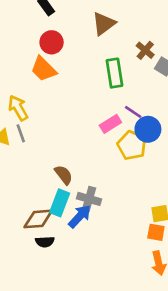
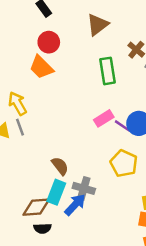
purple line: (133, 112) -> (123, 126), moved
yellow pentagon: (132, 145) -> (124, 163), moved

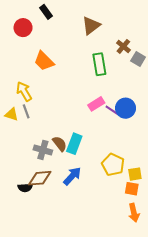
red circle: (49, 42) -> (23, 28), moved
yellow pentagon: (124, 163) -> (113, 165), moved
gray cross: (84, 188) -> (43, 150), moved
cyan rectangle: (56, 192) -> (74, 144), moved
black semicircle: (43, 228) -> (25, 188), moved

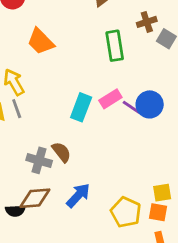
brown cross: (123, 46) -> (147, 22), turned 32
cyan rectangle: (74, 144) -> (81, 107), moved
yellow pentagon: (113, 165) -> (126, 212), moved

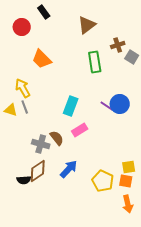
pink rectangle: (110, 99) -> (80, 130), moved
brown diamond: (35, 198) -> (38, 171), turned -30

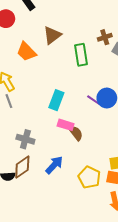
brown triangle: (87, 25) -> (52, 35), moved
pink rectangle: (80, 130) -> (66, 125), turned 49
brown semicircle: (57, 138) -> (76, 133), moved

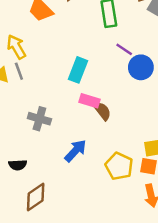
purple line: (93, 100) -> (124, 49), moved
brown diamond: (22, 167) -> (36, 197), moved

